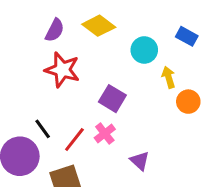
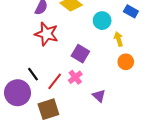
orange circle: (188, 102) -> (126, 62), moved

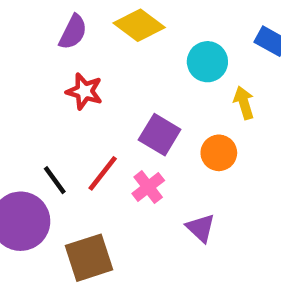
red star: (46, 34) -> (84, 91), size x0.7
orange circle: (126, 62) -> (219, 153), moved
red line: (55, 81) -> (103, 173), moved

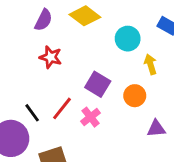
purple triangle: (201, 228) -> (156, 128), moved, turned -48

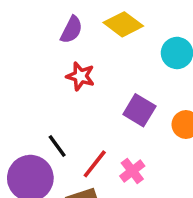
red line: (62, 108) -> (95, 164), moved
pink cross: (91, 117) -> (132, 171), moved

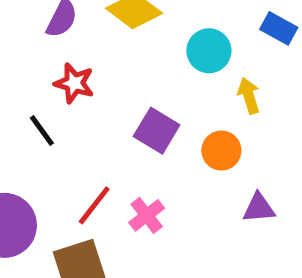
black line: (57, 146) -> (42, 131), moved

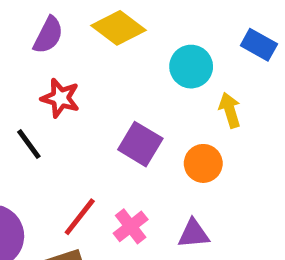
purple triangle: (259, 208) -> (194, 234), moved

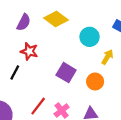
yellow arrow: (230, 110) -> (107, 57), turned 48
black line: (29, 144) -> (15, 73), turned 64

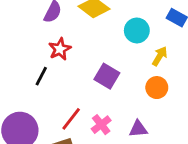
red star: (29, 51) -> (60, 49), turned 30
orange circle: (95, 82) -> (157, 88), moved

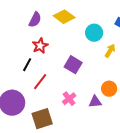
orange circle: (157, 88) -> (109, 89), moved
red line: (71, 119) -> (40, 82), moved

